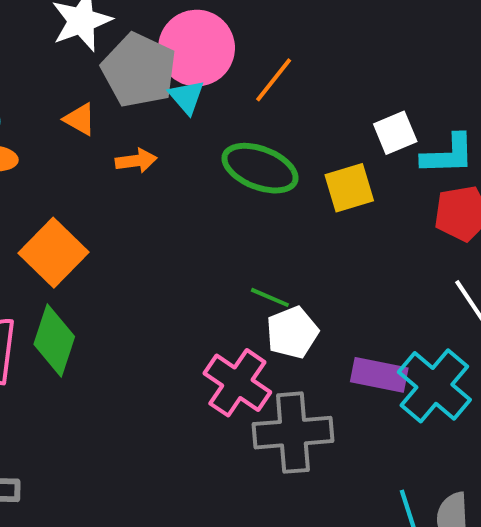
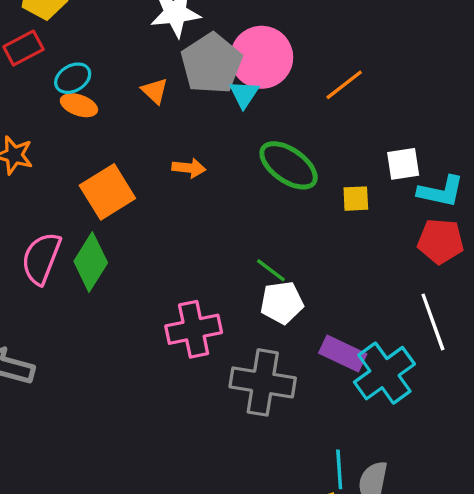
orange line: (274, 80) -> (344, 85), moved
orange arrow: (136, 161) -> (189, 168), moved
yellow square: (349, 188) -> (356, 199), size x0.7
pink cross: (237, 383) -> (194, 329), moved, turned 30

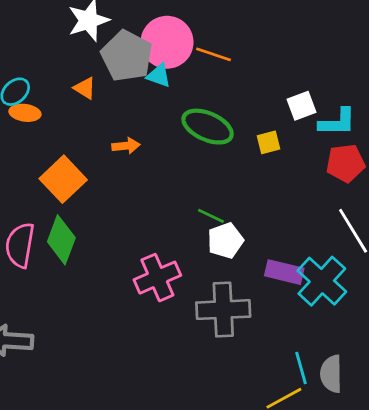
orange line: (344, 85) -> (213, 54), moved, turned 68
cyan triangle: (244, 94) -> (159, 76), turned -32

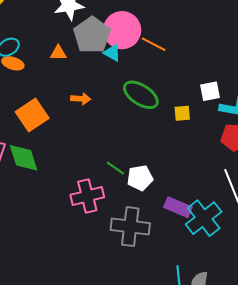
orange triangle: (85, 88) -> (58, 53), turned -42
green line: (211, 216) -> (115, 168), moved
green diamond: (61, 240) -> (24, 158), turned -48

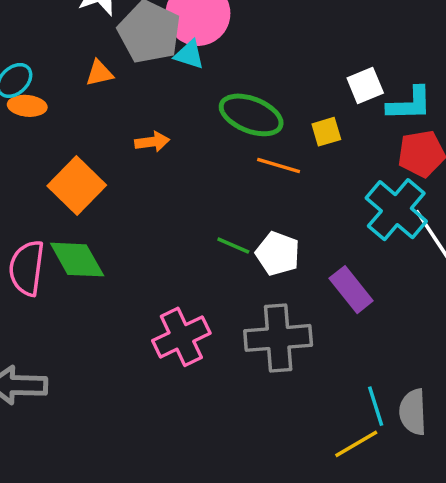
orange line: (154, 44) -> (279, 166), moved
white pentagon: (140, 178) -> (278, 254), turned -30
pink cross: (87, 196) -> (181, 337), moved
purple rectangle: (178, 207) -> (351, 290), turned 40
cyan cross: (204, 218) -> (396, 210), moved

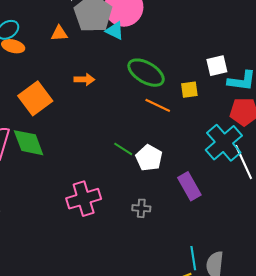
gray cross: (278, 338) -> (141, 208), size x0.5

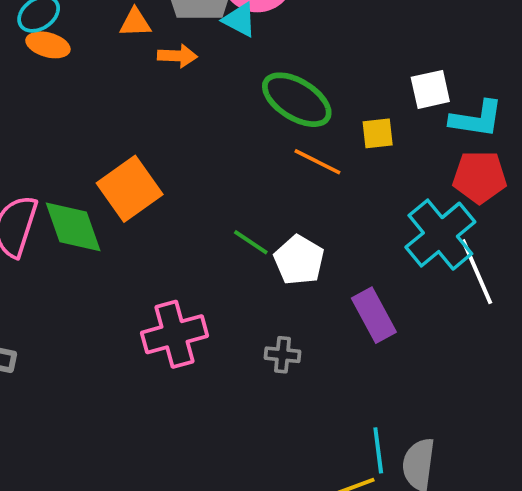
orange arrow: (84, 79) -> (177, 56), moved
orange square: (35, 98) -> (130, 189), moved

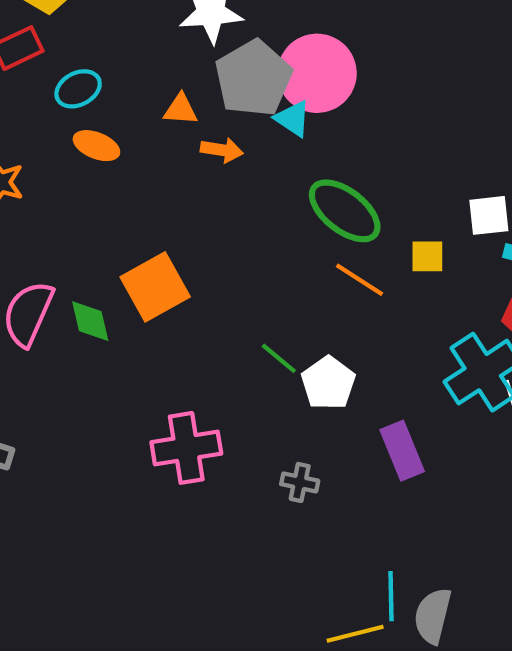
orange ellipse: (48, 45) -> (96, 146), moved
green diamond: (73, 227) -> (90, 321), size x0.7

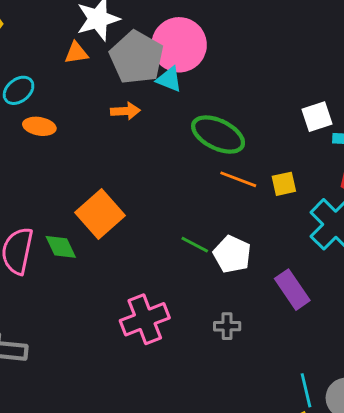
orange triangle: (181, 109) -> (76, 53), moved
yellow square: (427, 256) -> (284, 184), moved

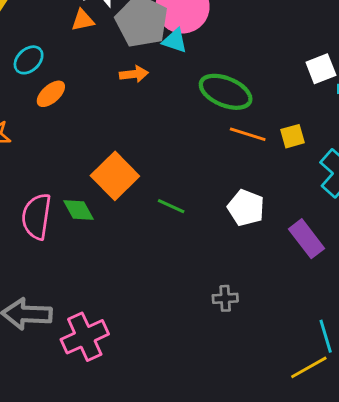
orange ellipse: (39, 126) -> (51, 94), turned -48
green line: (195, 245) -> (171, 206), moved
pink cross: (145, 319) -> (85, 337), moved
gray cross: (227, 326) -> (225, 298), moved

